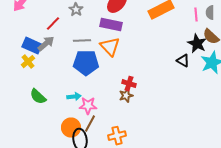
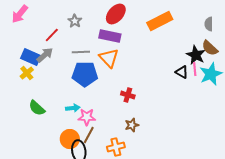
pink line: (196, 15) -> (195, 69), moved
brown star: (126, 96) -> (132, 125), moved

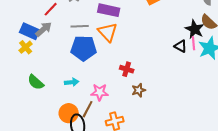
pink star: (87, 117) -> (100, 92), moved
brown star: (132, 125) -> (139, 90), moved

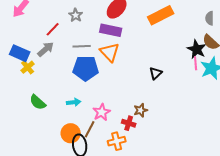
blue rectangle: (30, 31) -> (20, 53), moved
black triangle: (181, 46) -> (156, 73), moved, turned 48
red cross: (127, 69) -> (129, 123), moved
pink star: (100, 92) -> (102, 112), turned -30

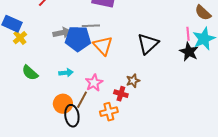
gray line: (82, 46) -> (91, 26), moved
gray arrow: (46, 49) -> (62, 33), moved, turned 30
black star: (197, 49) -> (189, 52), moved
orange triangle: (110, 52) -> (103, 46), moved
black triangle: (156, 73) -> (148, 44), size x1.6

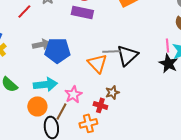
gray line: (91, 26) -> (111, 51), moved
orange triangle: (103, 46) -> (97, 63), moved
cyan arrow: (66, 73) -> (45, 84), size x1.6
orange circle: (63, 104) -> (37, 106), moved

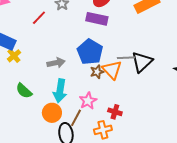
gray arrow: (41, 44) -> (56, 63), moved
blue pentagon: (57, 50) -> (90, 52), moved, turned 30
cyan arrow: (45, 84) -> (60, 91), turned 105
brown star: (112, 92) -> (97, 72), moved

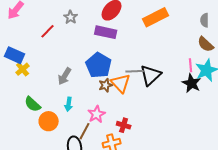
gray arrow: (56, 63) -> (65, 76), turned 132
cyan arrow: (60, 91) -> (69, 104), size x0.6
orange circle: (52, 113) -> (49, 121), moved

